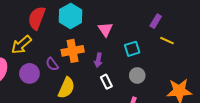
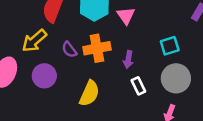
pink triangle: (105, 29) -> (126, 16), moved
purple semicircle: (52, 64) -> (69, 50), moved
gray circle: (137, 75) -> (176, 78), size x1.5

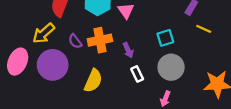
purple arrow: (128, 60) -> (128, 50), turned -35
purple circle: (44, 76) -> (53, 65), size x1.4

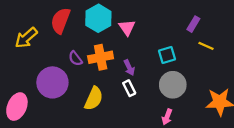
yellow arrow: (44, 33) -> (26, 38), moved
pink ellipse: (18, 62) -> (17, 107), moved
white rectangle: (137, 74) -> (129, 88), moved

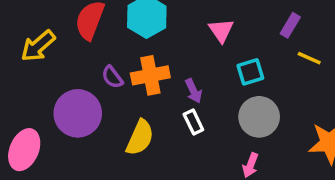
pink triangle: (127, 27) -> (221, 30), moved

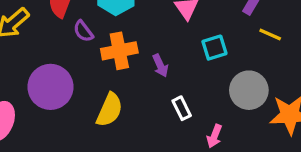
purple semicircle: (112, 77) -> (83, 31), moved
gray circle: (259, 117) -> (249, 90), moved
white rectangle: (193, 122) -> (182, 108), moved

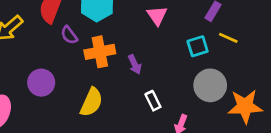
cyan square: (214, 48) -> (198, 46), moved
purple circle: (50, 87) -> (41, 83), size x0.7

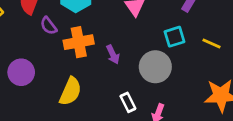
yellow line: (228, 38) -> (211, 43), moved
gray circle: (210, 85) -> (155, 67), moved
white rectangle: (153, 101) -> (128, 102), moved

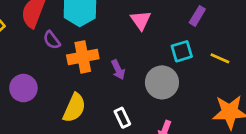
white rectangle: (128, 102) -> (122, 118), moved

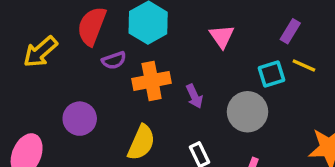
purple semicircle: (52, 40) -> (114, 60), turned -72
yellow line: (220, 58) -> (304, 66), moved

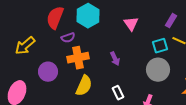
yellow arrow: (40, 52) -> (25, 46), moved
orange cross: (152, 81) -> (78, 58), moved
gray circle: (247, 112) -> (158, 70), moved

